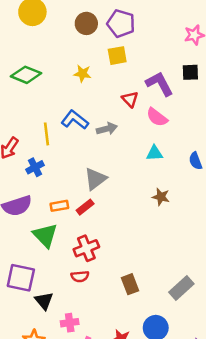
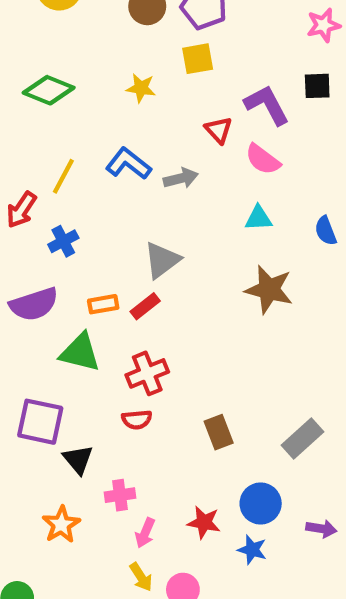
yellow line: (47, 134) -> (63, 176), moved, turned 35
brown star: (161, 197) -> (269, 289), size x1.6
green triangle: (45, 235) -> (80, 352), turned -32

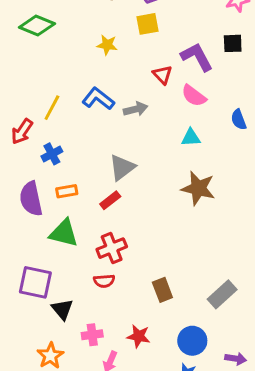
green diamond: (49, 90) -> (37, 25), moved
blue semicircle: (326, 231) -> (239, 120), moved
purple semicircle: (34, 304) -> (31, 199), turned 96
orange rectangle: (103, 304) -> (67, 191), moved
red star: (204, 522) -> (139, 336), moved

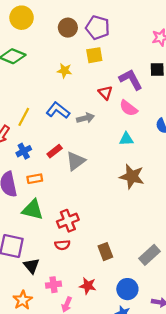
red rectangle: (110, 200) -> (55, 151), moved

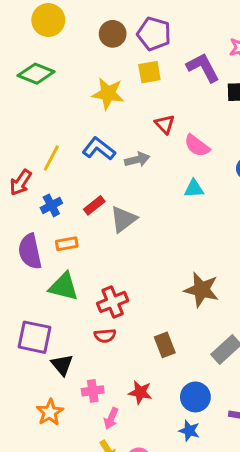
yellow star: (65, 71) -> (108, 94), size x1.5
purple L-shape: (131, 79) -> (203, 68), moved
brown star: (132, 177) -> (202, 290), moved

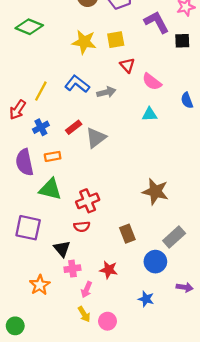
yellow square: (149, 72) -> (116, 40), moved
black triangle: (62, 365) -> (62, 249), moved
blue circle: (195, 397) -> (155, 262), moved

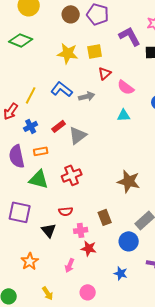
red triangle: (127, 65) -> (105, 73), turned 32
red cross: (88, 201) -> (72, 175), moved
pink cross: (72, 269) -> (81, 230), moved
yellow arrow: (84, 314) -> (48, 293), moved

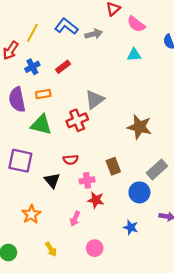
gray triangle: (78, 135) -> (95, 100), moved

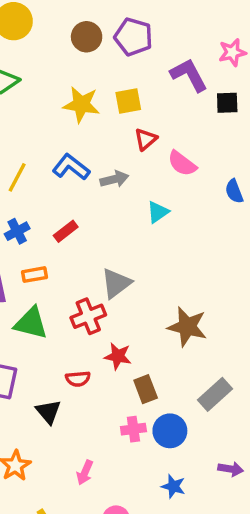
cyan triangle: (134, 55) -> (158, 212), moved, turned -32
pink cross: (87, 180) -> (133, 429), moved
blue circle: (139, 192) -> (170, 431), moved
red star: (96, 200) -> (118, 356), moved

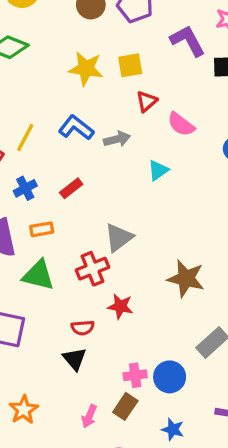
brown rectangle: (146, 389) -> (125, 406), moved, turned 55
black triangle: (48, 412) -> (74, 359), moved

